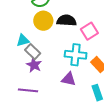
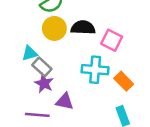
pink square: (89, 31) -> (112, 40), turned -30
purple triangle: (69, 79) -> (65, 101), moved

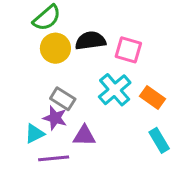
cyan triangle: (30, 53) -> (35, 134), moved
gray rectangle: (42, 67) -> (63, 99), moved
cyan cross: (95, 70) -> (115, 90), turned -35

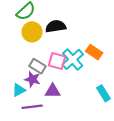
pink square: (128, 50) -> (57, 61), moved
orange rectangle: (152, 98) -> (94, 52), moved

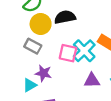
gray rectangle: (38, 66) -> (33, 46), moved
purple triangle: (53, 91) -> (92, 80), moved

